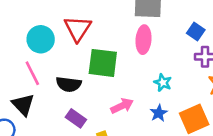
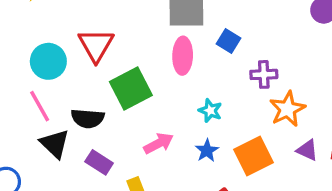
blue square: (196, 31) -> (229, 41), moved
green square: (103, 63) -> (131, 89), turned -32
black triangle: (23, 105) -> (55, 144), moved

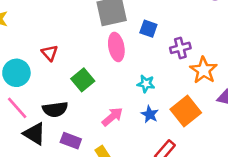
red triangle: (96, 45) -> (50, 53), size x0.6
green square: (131, 89) -> (83, 80), size x0.7

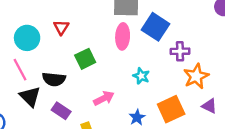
blue square: (148, 29) -> (155, 27), size x1.6
blue star: (150, 114) -> (137, 117), moved

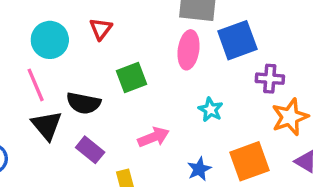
blue square: (155, 27) -> (237, 40), turned 32

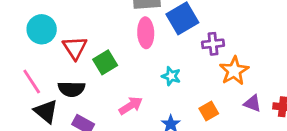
red triangle: (101, 29) -> (75, 48), moved, size x1.4
cyan circle: (50, 40) -> (42, 29), moved
orange square: (250, 161) -> (209, 111), size x0.6

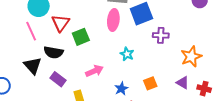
orange star: (234, 71) -> (191, 57), moved
pink line: (32, 82) -> (31, 31), moved

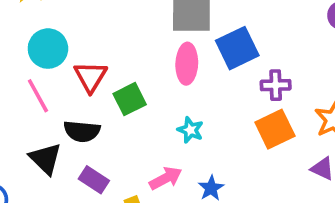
cyan star: (127, 54) -> (190, 130), moved
pink arrow: (94, 71) -> (166, 178), moved
orange square: (150, 83) -> (275, 129), moved, size x1.5

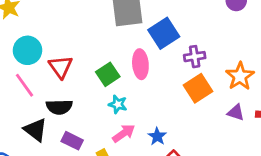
pink ellipse: (187, 64) -> (140, 64), moved
green square: (130, 99) -> (108, 74), moved
cyan star: (190, 130) -> (118, 104), moved

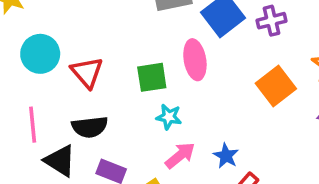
purple cross: (195, 57) -> (271, 21), moved
green square: (108, 74) -> (152, 77), turned 30
pink line: (24, 85) -> (33, 125), moved, turned 35

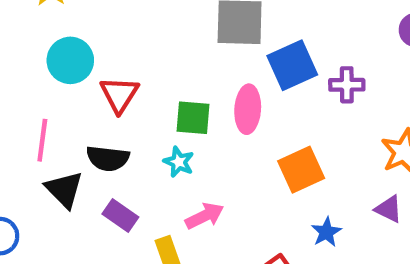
orange square: (276, 86) -> (301, 170), moved
cyan star: (169, 117) -> (179, 162), moved
blue star: (226, 156) -> (326, 232), moved

